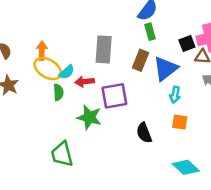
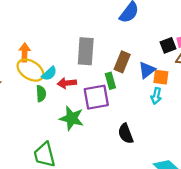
green rectangle: (150, 32) -> (110, 81), moved
blue triangle: (165, 69) -> (147, 70), size x0.7
orange square: (180, 122) -> (161, 77), moved

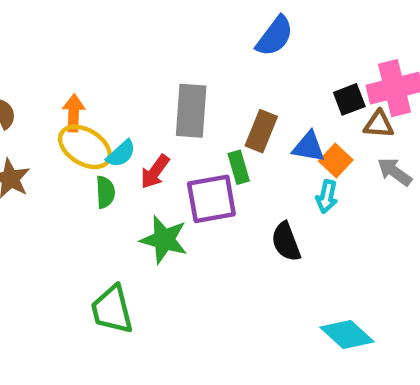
blue triangle: (147, 70) -> (309, 147), turned 48
orange square: (161, 77) -> (336, 160), turned 35
red arrow: (67, 83) -> (155, 172), turned -48
black semicircle: (126, 134) -> (286, 242), moved

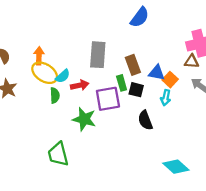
black square: (349, 99) -> (136, 90), moved, turned 35
brown rectangle: (261, 131) -> (133, 65), turned -42
red arrow: (155, 172) -> (80, 85), turned -138

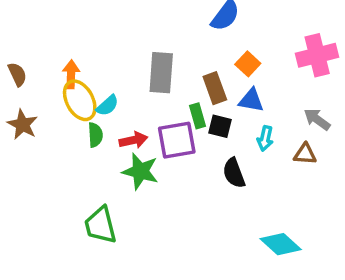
brown triangle: (192, 61) -> (305, 154), moved
yellow ellipse: (45, 73) -> (80, 100), turned 30
orange square: (170, 80) -> (248, 64), moved
red arrow: (80, 85) -> (133, 140), moved

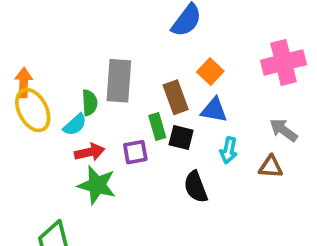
cyan semicircle: (107, 105) -> (75, 125), moved
green semicircle: (95, 135) -> (90, 103), moved
purple square: (177, 140) -> (135, 152), size x0.6

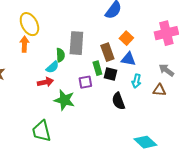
yellow ellipse: (33, 110) -> (29, 24), moved
red arrow: (90, 152) -> (45, 82), moved

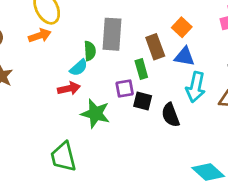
orange arrow: (24, 44) -> (40, 36), turned 70
black square: (110, 74) -> (143, 101), moved
cyan arrow: (136, 81) -> (196, 87), size x1.5

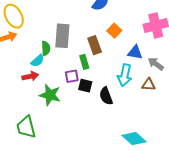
blue triangle: (184, 56) -> (135, 52), moved

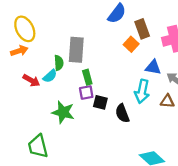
brown rectangle: (95, 45) -> (142, 29), moved
green rectangle: (84, 62) -> (87, 77), moved
red arrow: (30, 76) -> (31, 80), moved, turned 42

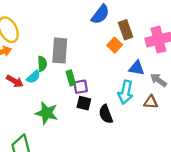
purple square: (86, 92) -> (81, 87), moved

